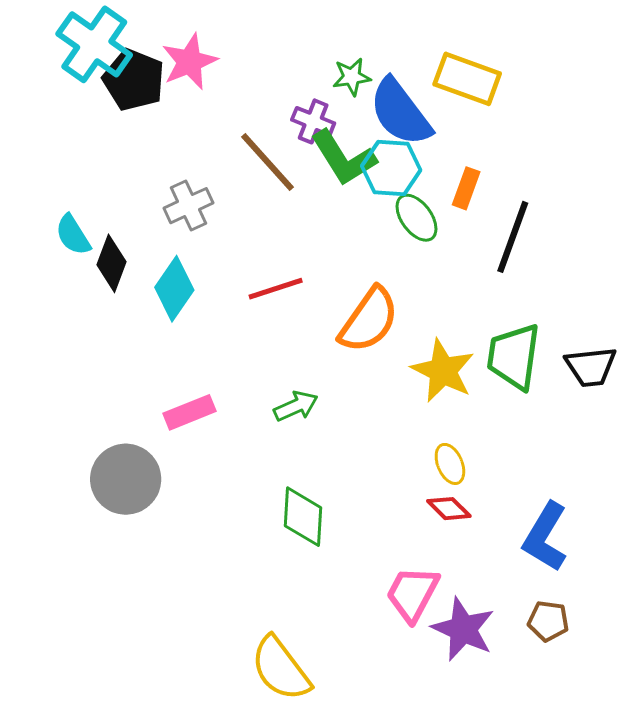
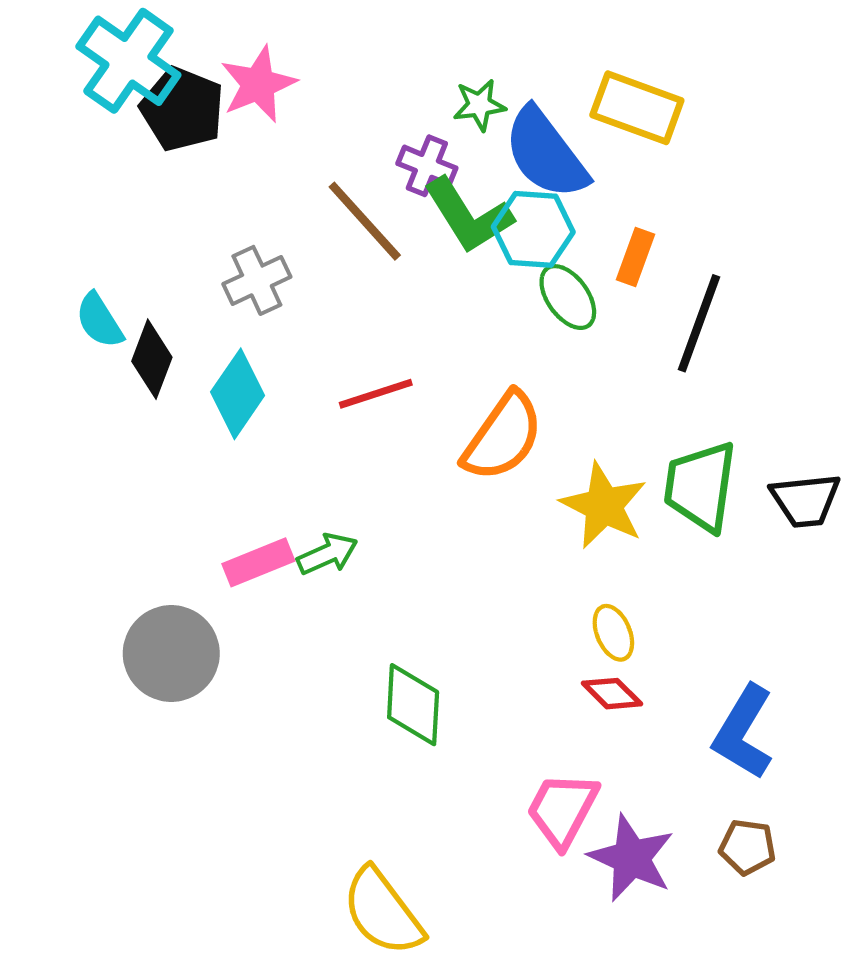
green arrow: (296, 406) -> (327, 554), moved

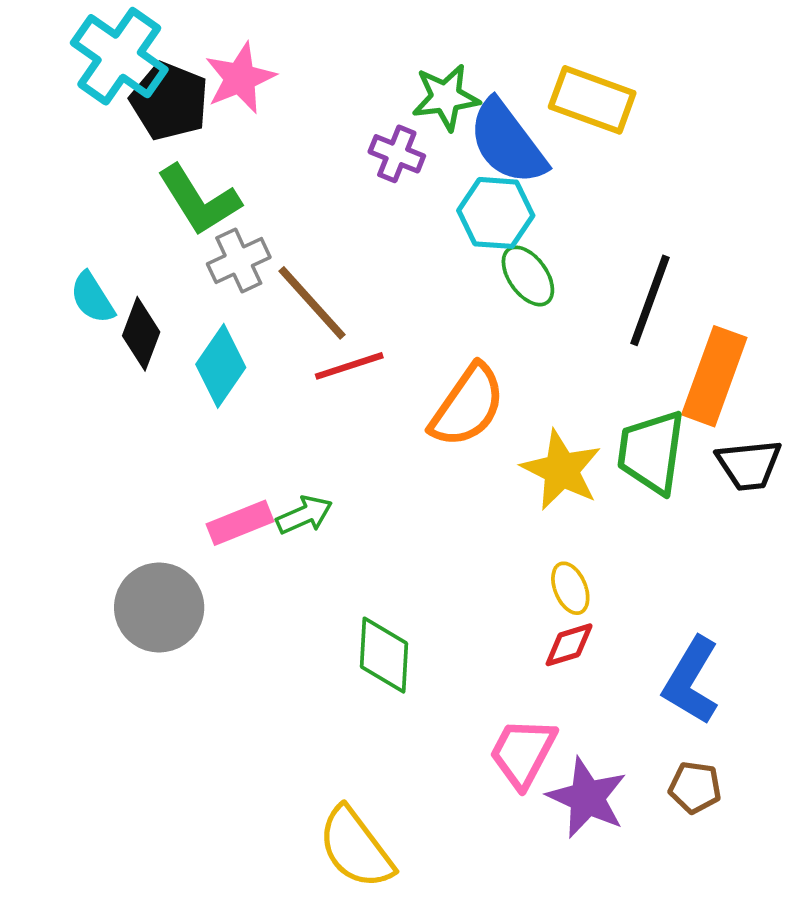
green star: (479, 105) -> (446, 97), size x1.4
green L-shape: (468, 216) -> (199, 200), moved
brown line: (365, 221) -> (312, 303), moved
orange rectangle: (636, 257) -> (714, 376), moved, size x1.8
red diamond: (612, 694) -> (569, 645), turned -62

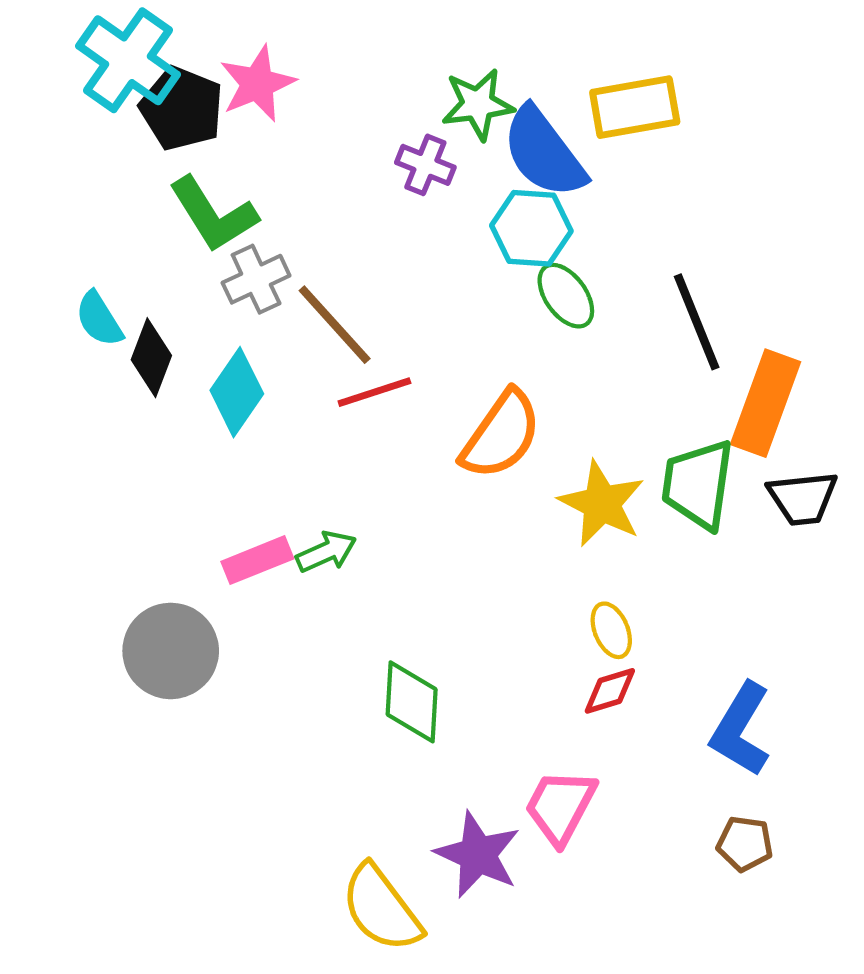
yellow rectangle: (592, 100) -> (635, 107), turned -30
black line: (650, 300) -> (697, 322), turned -42
purple star: (587, 798) -> (478, 855), moved

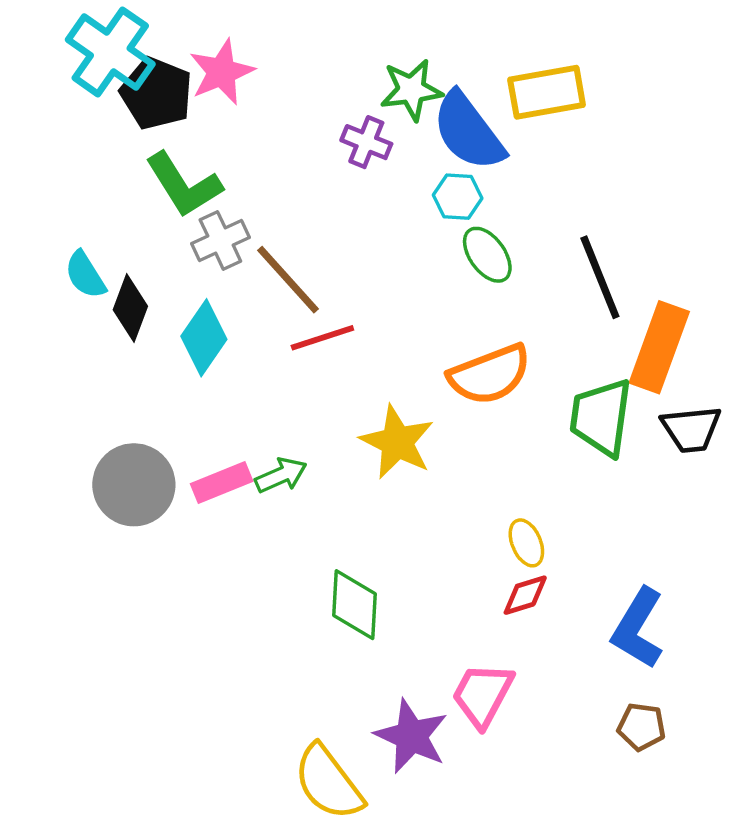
cyan hexagon: (531, 228) -> (458, 197), size x0.7
orange semicircle: (501, 435) -> (490, 375), moved, turned 34
yellow star: (602, 504) -> (397, 442), moved
gray circle: (171, 651) -> (134, 485), moved

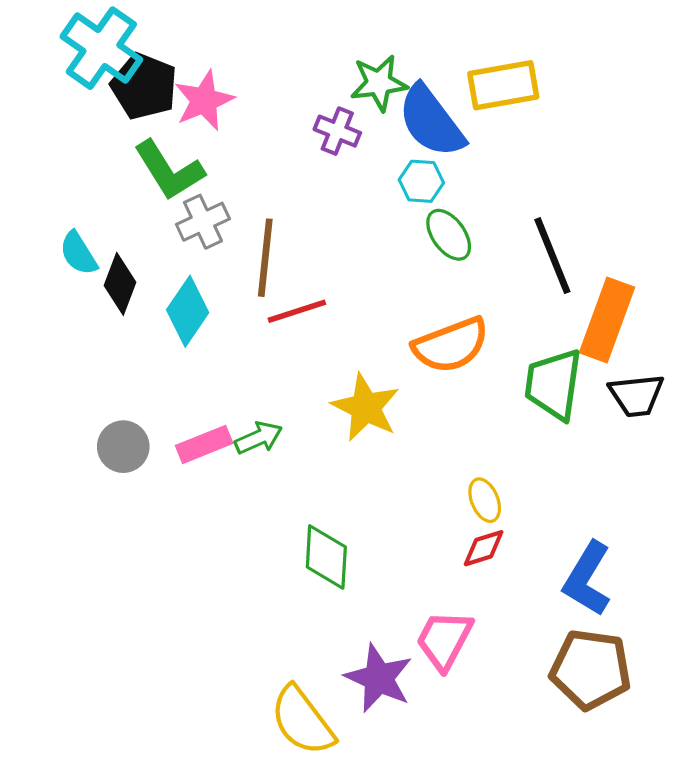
pink star: (222, 72) -> (204, 100), moved
brown line: (288, 280) -> (265, 258), turned 48
gray circle: (134, 485) -> (123, 447), size x0.7
brown pentagon: (641, 727) -> (591, 669), size x1.8

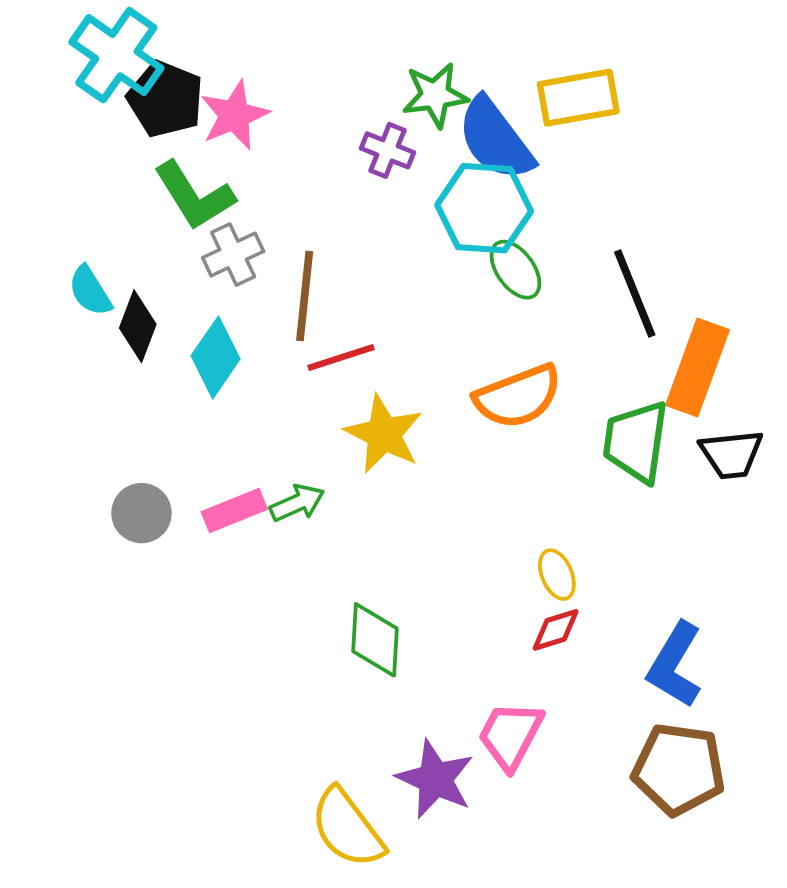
cyan hexagon: (421, 181) -> (484, 208), size x1.8
yellow star: (366, 407) -> (384, 434), moved

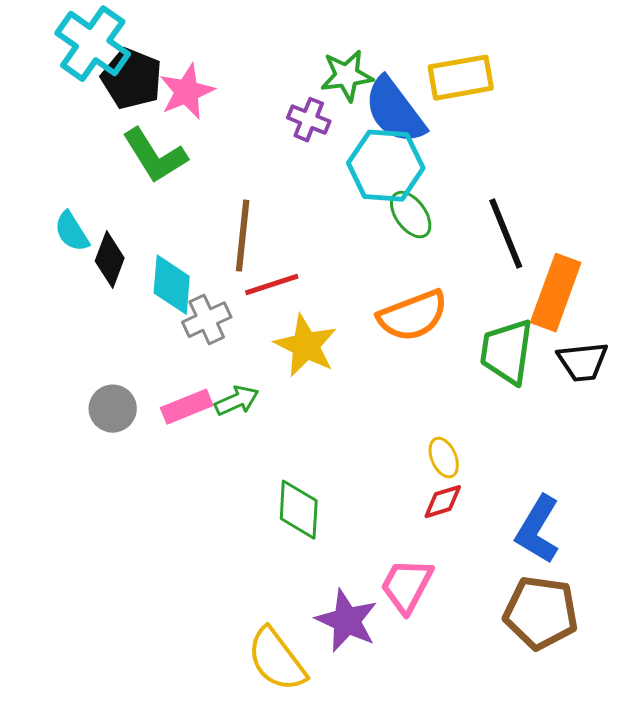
gray cross: (233, 255) -> (207, 320), moved
cyan diamond: (216, 357) -> (172, 285), turned -30

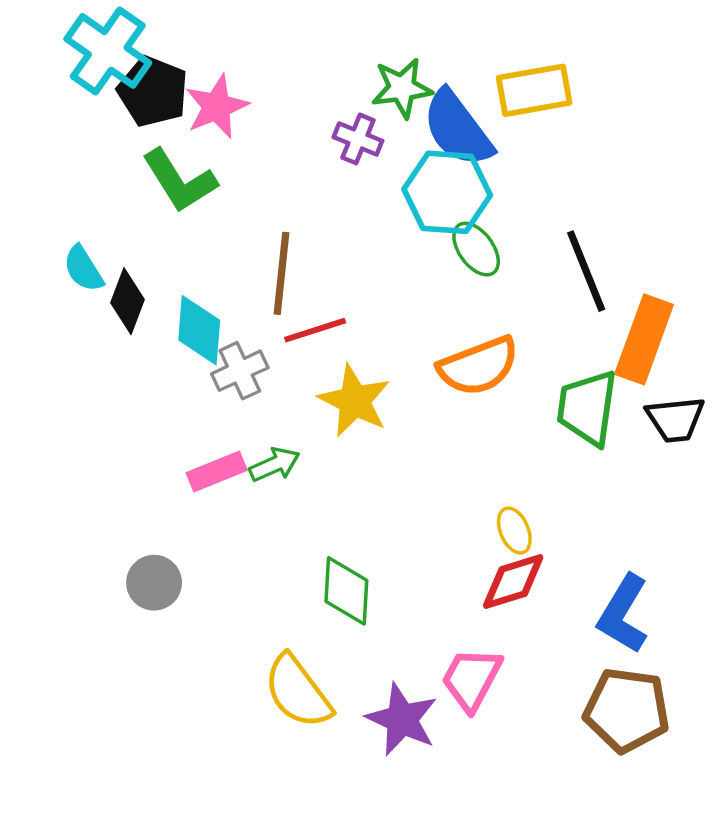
gray circle: (113, 409) -> (154, 583), moved
red diamond: (443, 502) -> (513, 582), size x1.4
yellow semicircle: (277, 660) -> (298, 692), moved

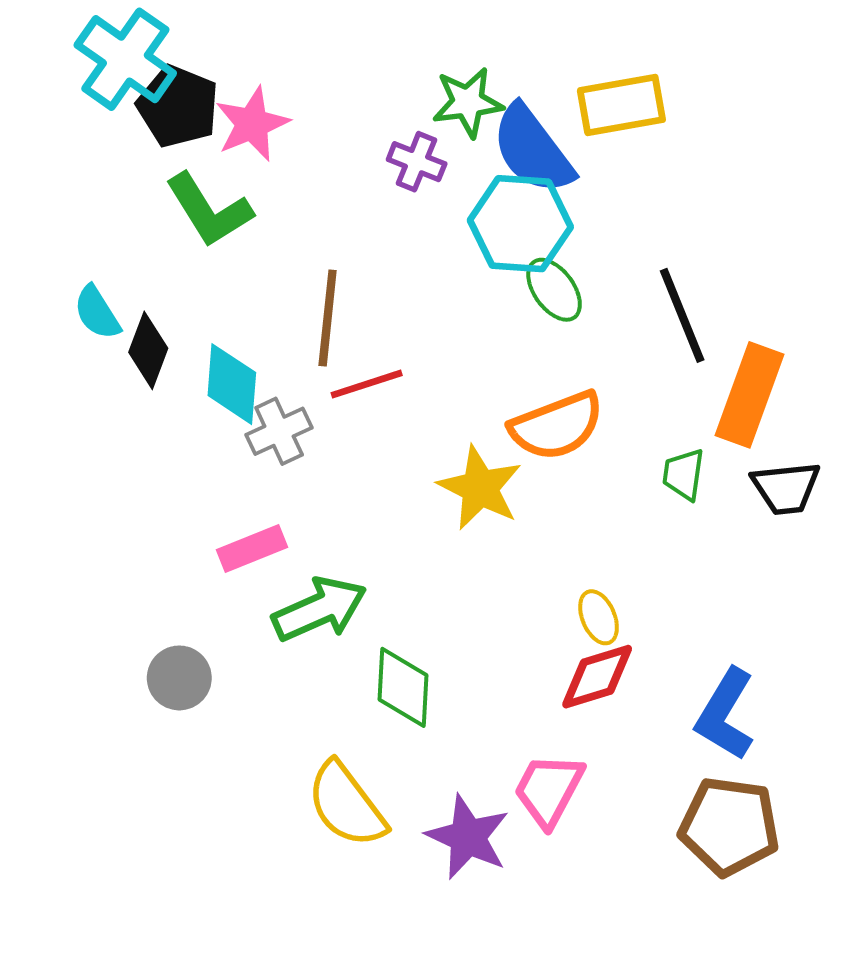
yellow star: (354, 401) -> (480, 488), moved
green trapezoid: (587, 408) -> (683, 474), size x0.6
green arrow: (275, 465) -> (319, 609), moved, size x1.6

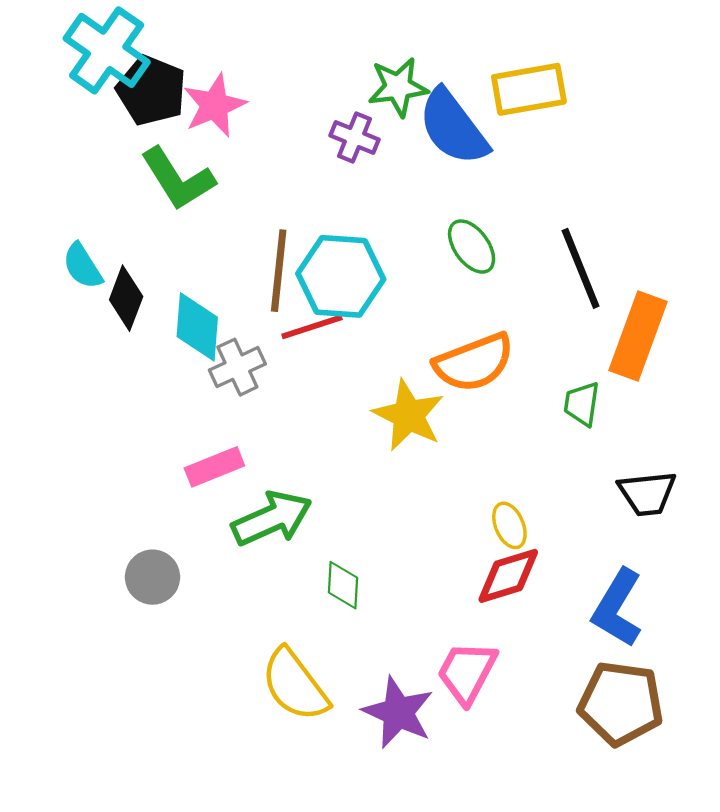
cyan hexagon: (520, 224) -> (341, 276), moved
black trapezoid: (786, 488) -> (647, 493), moved
green diamond: (403, 687) -> (343, 585), size x0.7

